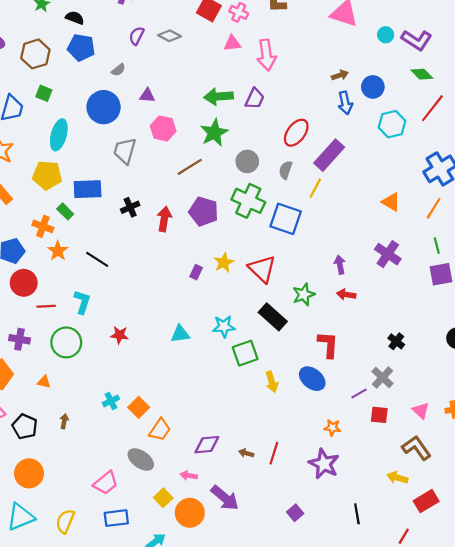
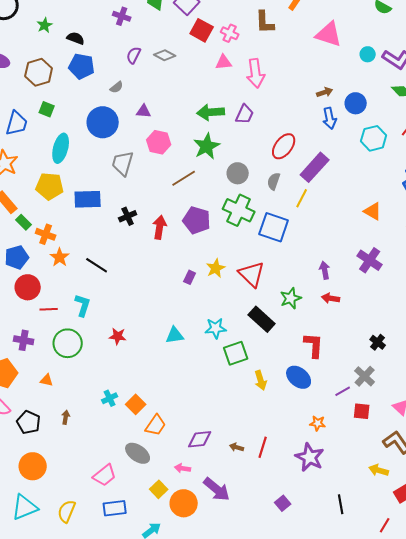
green rectangle: (65, 211) -> (24, 222), moved

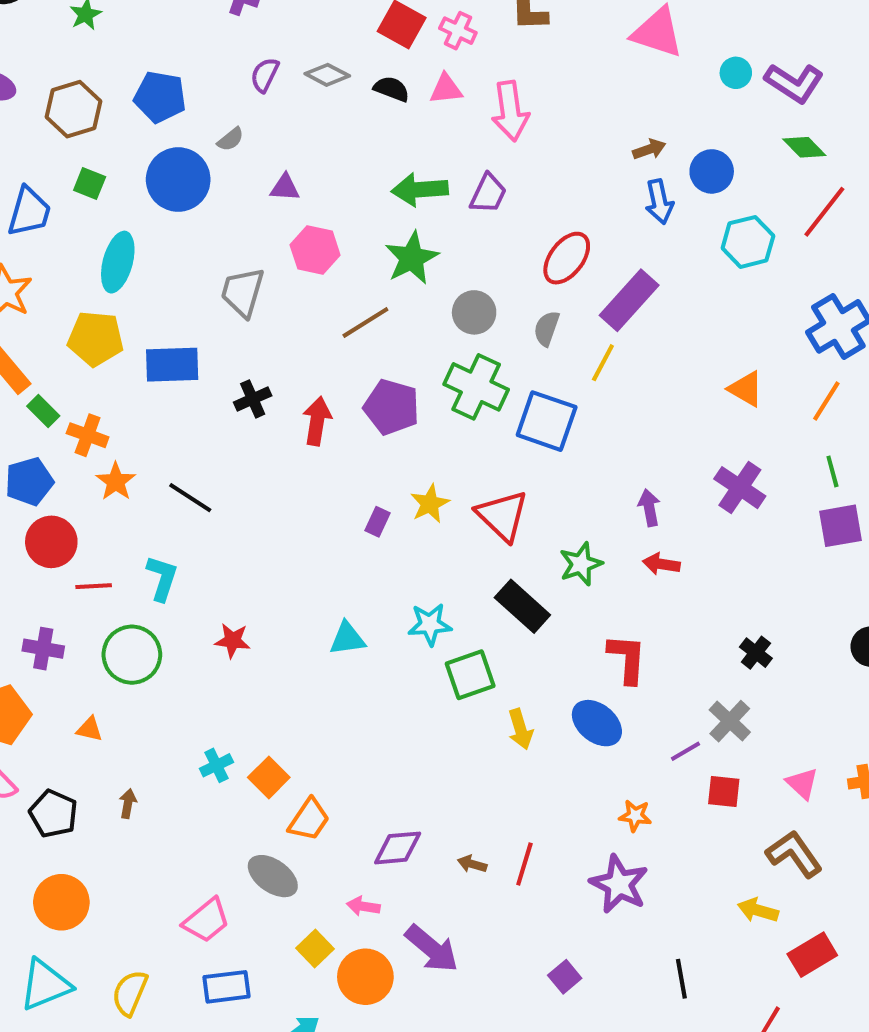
black semicircle: (76, 38) -> (392, 89), moved
blue circle: (103, 122) -> (178, 180), moved

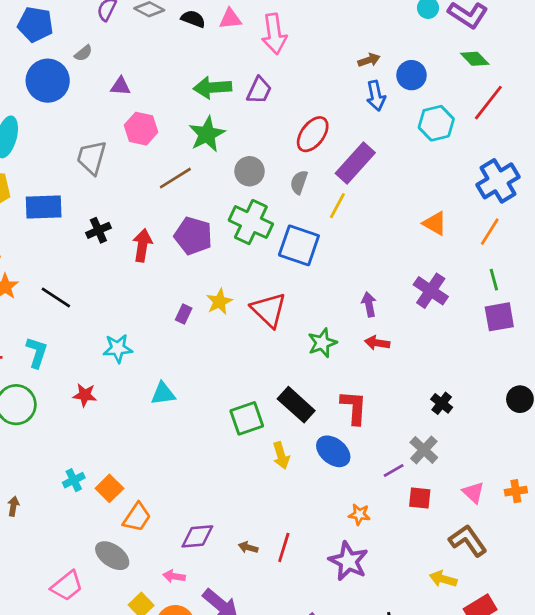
black rectangle: (522, 606) -> (296, 405), moved
cyan star: (430, 624) -> (118, 348), moved

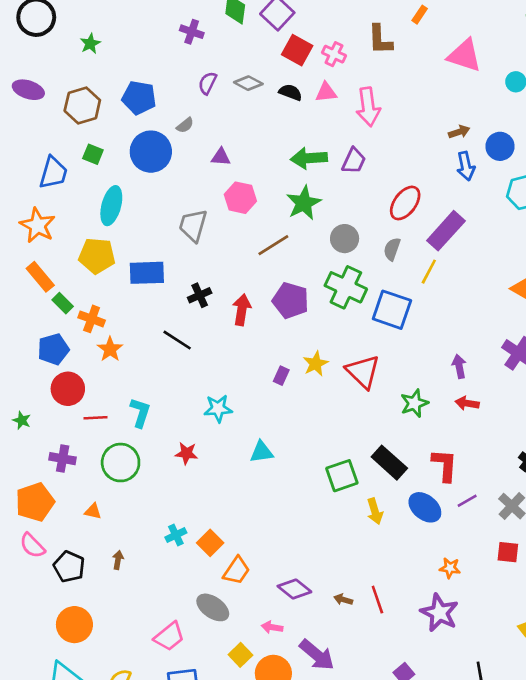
black line: (56, 298) -> (177, 340), moved
purple line: (394, 471) -> (467, 501), moved
purple diamond: (197, 536) -> (294, 589), turned 44
red line: (284, 547) -> (377, 600), turned -36

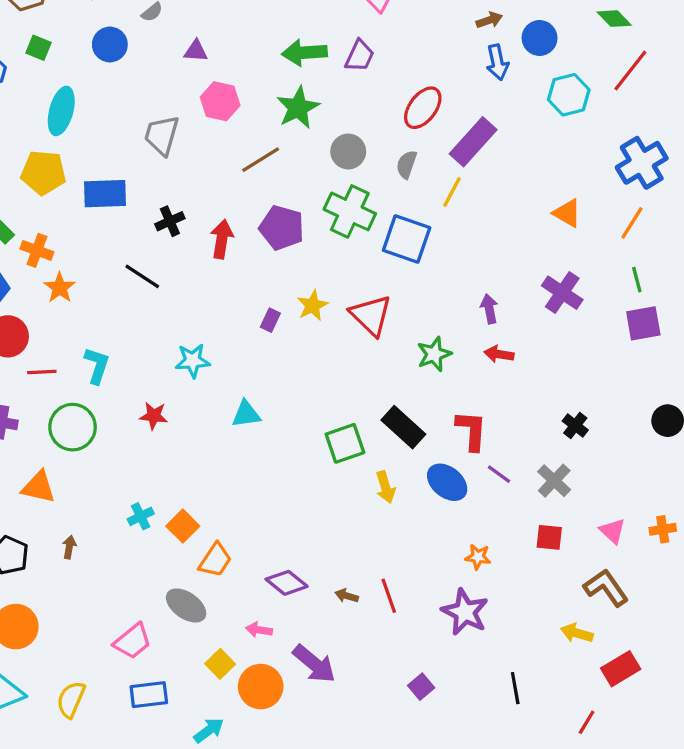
blue circle: (151, 152) -> (110, 44), size x0.7
purple line: (467, 501) -> (499, 474), turned 66
orange triangle: (93, 511) -> (39, 487), size x1.6

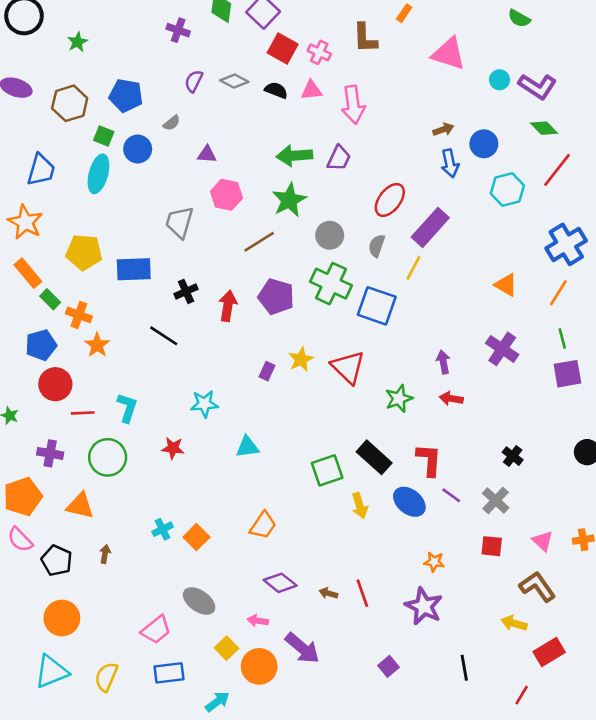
green square: (39, 48) -> (104, 136), moved
cyan ellipse: (61, 111) -> (98, 174), moved
orange trapezoid: (215, 560) -> (263, 525), moved

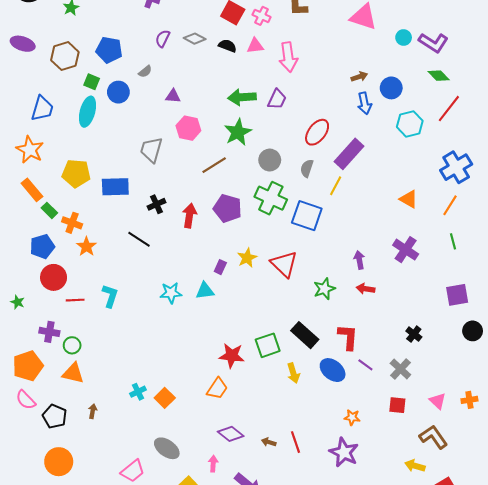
purple square: (567, 374) -> (457, 295), moved
cyan triangle: (247, 447) -> (205, 291), moved
red star: (173, 448) -> (232, 356), moved, size x1.4
green circle: (108, 457) -> (72, 345), moved, size x0.6
pink arrow: (258, 621) -> (213, 464), turned 84

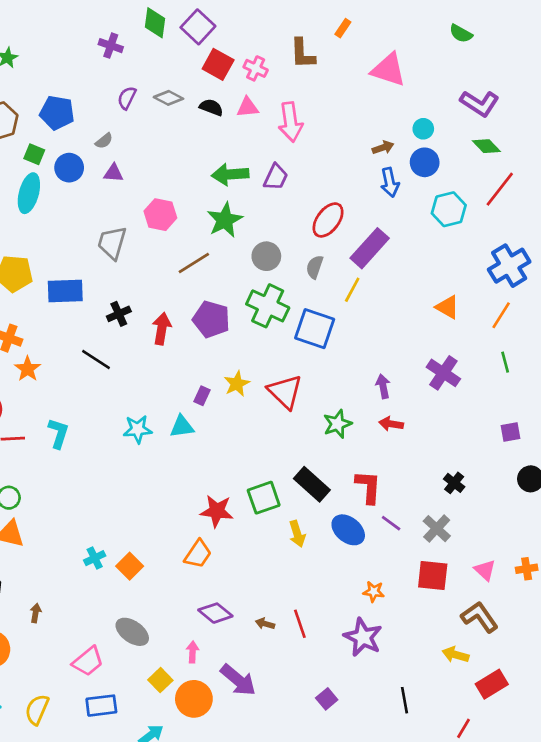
cyan circle: (404, 38) -> (423, 129), moved
purple triangle: (173, 96) -> (113, 173), moved
purple square: (457, 295) -> (510, 432), size x0.7
red square: (397, 405) -> (433, 575), size x1.4
brown arrow: (93, 411) -> (36, 613), moved

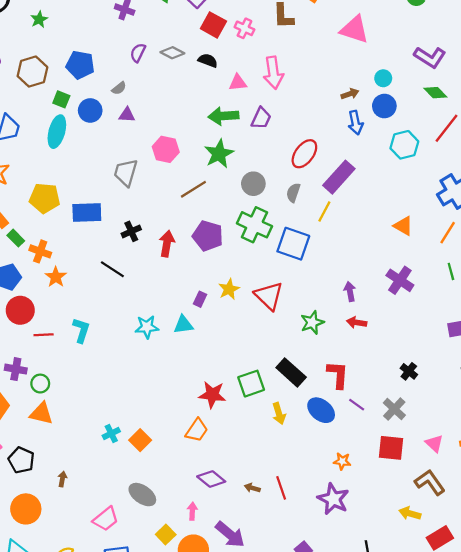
pink triangle: (248, 107) -> (238, 83), moved

